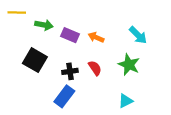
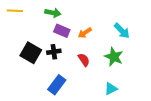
green arrow: (44, 25) -> (53, 13), moved
orange arrow: (96, 37) -> (85, 33), turned -56
black cross: (70, 71) -> (54, 52), moved

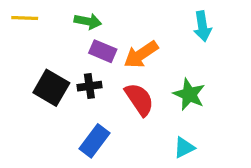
cyan arrow: (122, 31) -> (202, 26), moved, turned 36
orange arrow: (85, 33) -> (141, 55), size x1.5
red semicircle: (84, 60) -> (139, 99), size x1.5

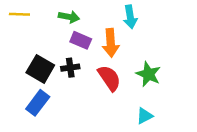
cyan arrow: (202, 26) -> (130, 17), moved
orange arrow: (141, 55) -> (111, 43), turned -60
blue rectangle: (94, 141) -> (38, 103), moved

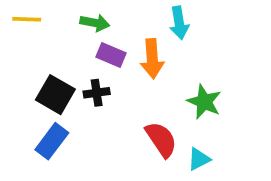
red semicircle: (109, 78) -> (161, 139), moved

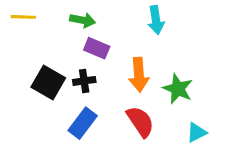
orange arrow: (152, 59) -> (139, 75), moved
blue rectangle: (52, 141) -> (83, 123), moved
cyan triangle: (199, 159) -> (197, 132), moved

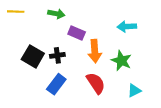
cyan arrow: (156, 20) -> (127, 27), moved, turned 96
purple rectangle: (97, 48) -> (77, 33), moved

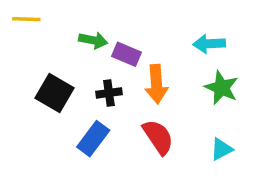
green arrow: (56, 14) -> (93, 40), moved
black cross: (57, 55) -> (109, 93), moved
green star: (121, 61) -> (221, 88), moved

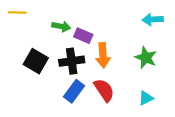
cyan arrow: (209, 44) -> (153, 19), moved
black cross: (109, 93) -> (72, 61), size x1.5
blue rectangle: (93, 139) -> (74, 91), moved

